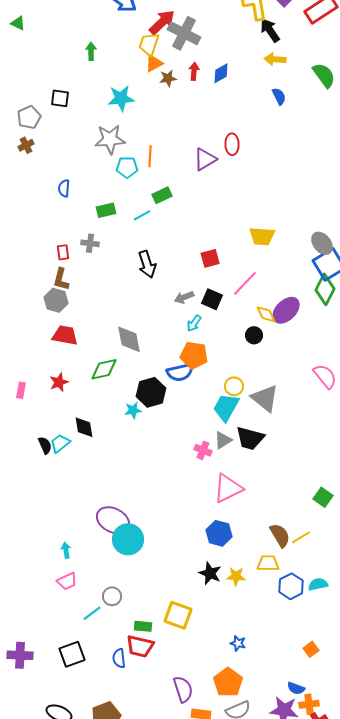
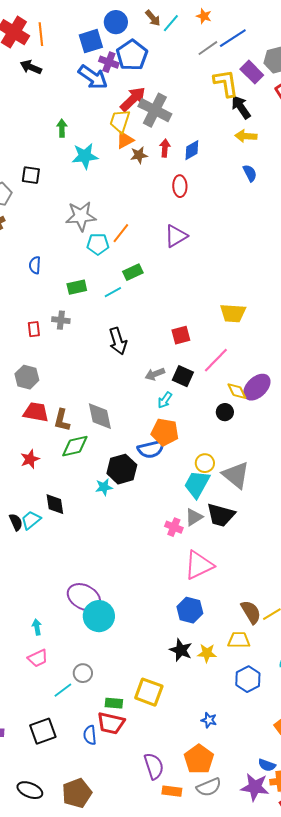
cyan star: (121, 98) -> (85, 156), moved
red ellipse: (232, 144) -> (180, 186), moved
orange line: (150, 156) -> (121, 233), turned 35
brown L-shape: (61, 279) -> (62, 420), moved
blue hexagon: (291, 586) -> (248, 679), moved

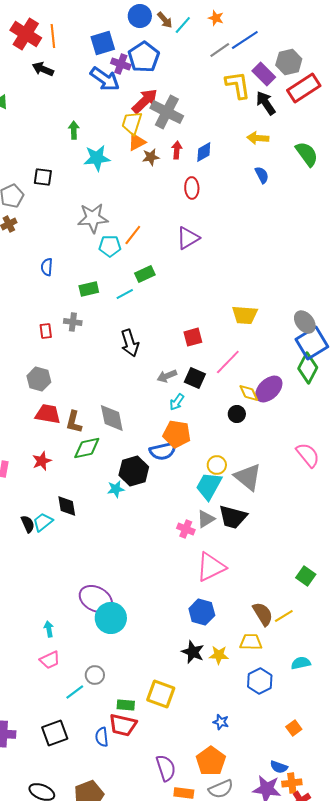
blue circle: (116, 22) -> (140, 16), moved
black arrow: (241, 107) -> (266, 103), moved

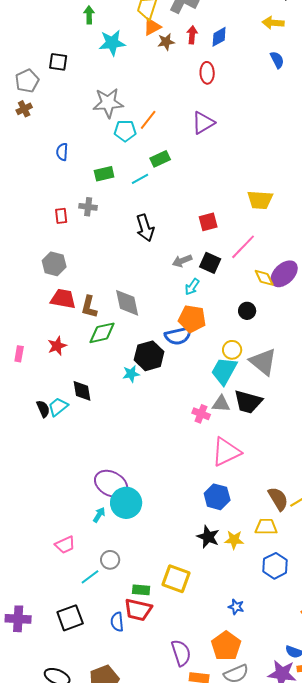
black circle: (237, 414) -> (247, 311), moved
gray triangle: (206, 519) -> (221, 404), turned 36
cyan arrow: (49, 629) -> (99, 515), moved, turned 42

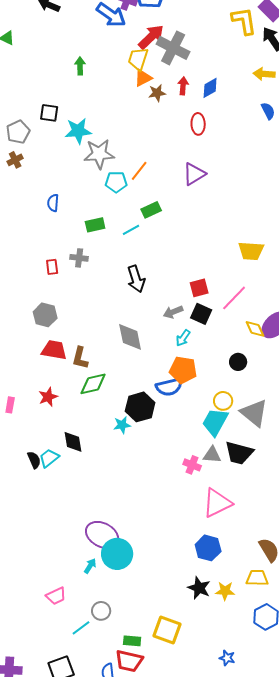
cyan star: (112, 43) -> (78, 131), moved
red square: (208, 222) -> (199, 288), moved
gray diamond: (127, 303) -> (130, 337), moved

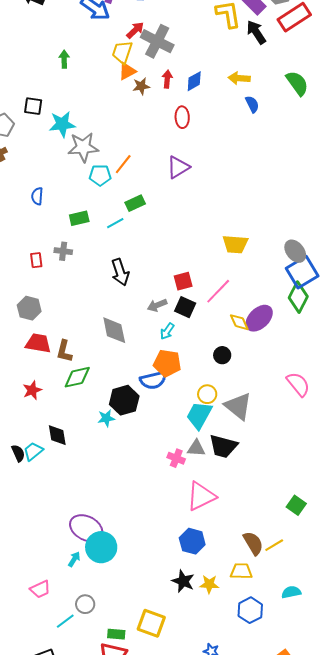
red arrow: (151, 37) -> (135, 30), size x0.7
yellow arrow: (264, 74) -> (239, 78), moved

